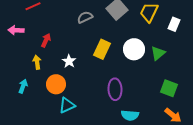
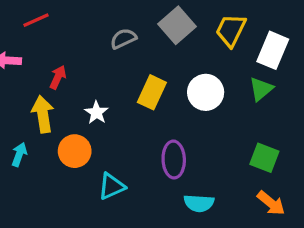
white rectangle: (174, 24) -> (273, 50), size x1.5
green triangle: (158, 53) -> (261, 89), moved
yellow arrow: (37, 62) -> (43, 114), size x1.5
cyan triangle: (67, 105) -> (112, 186), moved

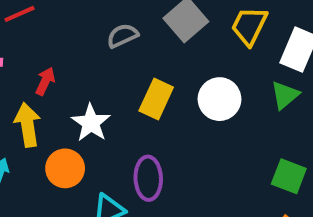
white star: (96, 112) -> (91, 123), size x1.4
purple ellipse: (174, 159) -> (148, 178), moved

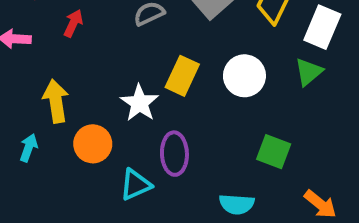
red arrow: (45, 81) -> (73, 23), moved
white star: (91, 123) -> (139, 103), moved
green square: (289, 176) -> (274, 152), moved

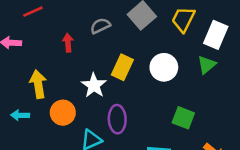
red arrow: (73, 23) -> (68, 43), moved, turned -30
cyan arrow: (29, 148) -> (20, 115), turned -108

